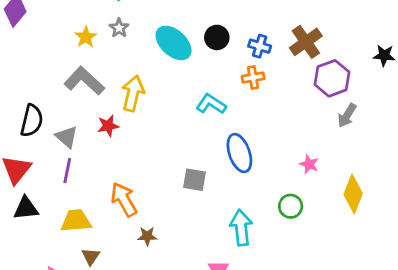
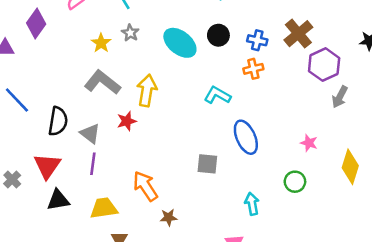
cyan arrow: (241, 228) -> (252, 204), size x0.7

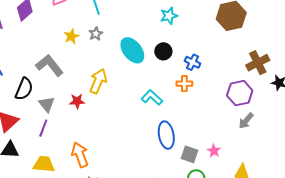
brown cross: (298, 34) -> (258, 63), moved
gray L-shape: (102, 82) -> (49, 65), moved
gray square: (207, 164) -> (189, 154), moved

